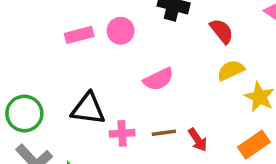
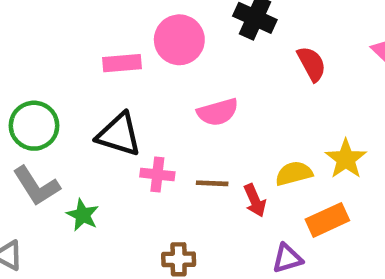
pink circle: (121, 31) -> (179, 40), size x1.4
pink rectangle: (79, 35) -> (122, 63), moved
yellow semicircle: (231, 70) -> (294, 173), moved

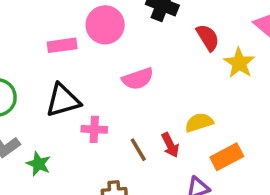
black triangle: (119, 135) -> (63, 100), turned -30
yellow star: (346, 159) -> (239, 63), moved
brown line: (212, 183) -> (138, 150), moved, turned 60

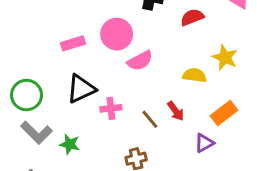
pink circle: (105, 25) -> (117, 34), moved
red semicircle: (208, 38) -> (192, 17), turned -70
yellow star: (239, 63) -> (225, 57), moved
yellow semicircle: (199, 123) -> (195, 75), moved, turned 35

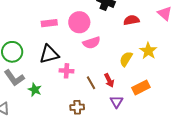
yellow semicircle: (195, 75) -> (126, 59), turned -77
purple triangle: (204, 143) -> (116, 102), moved, turned -40

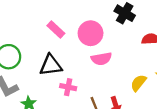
pink rectangle: (49, 23) -> (56, 30), turned 42

